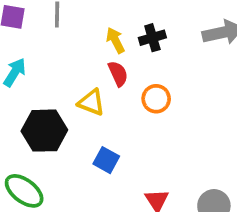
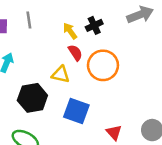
orange circle: (156, 99) -> (103, 65), size x1.6
blue square: (106, 160) -> (76, 111), size x1.5

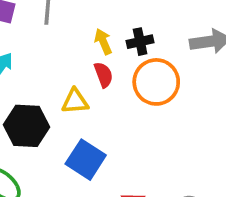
orange circle: (103, 65) -> (156, 82), moved
yellow triangle: (61, 74) -> (75, 101), turned -30

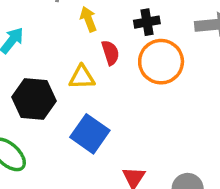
yellow arrow: (103, 42) -> (88, 19), moved

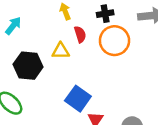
blue square: (90, 134) -> (78, 99), moved

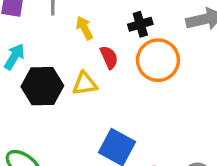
black hexagon: (28, 66) -> (42, 86), moved

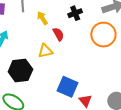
orange circle: (158, 60) -> (103, 35), moved
black hexagon: (42, 86) -> (20, 71), moved

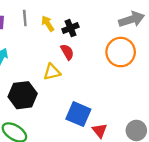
black cross: (75, 13) -> (70, 28), moved
yellow arrow: (42, 18) -> (48, 24), moved

